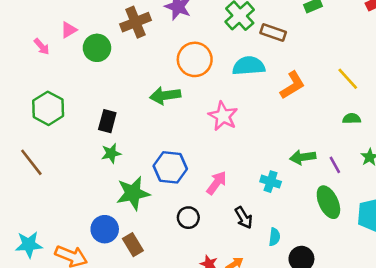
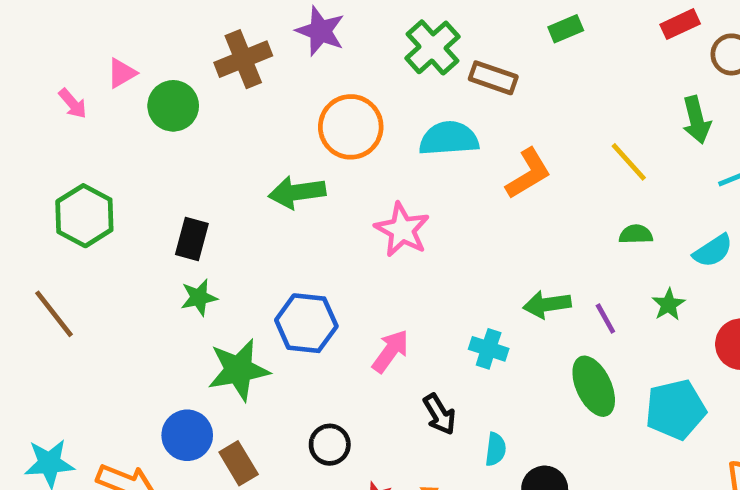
black circle: (188, 218) -> (330, 445), moved

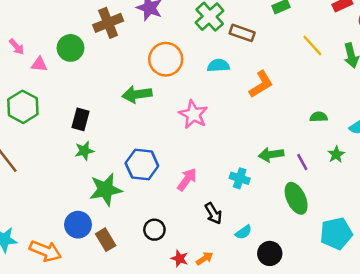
pink triangle: (122, 73) -> (39, 64), moved, turned 36
cyan semicircle: (449, 139) -> (218, 65), size x0.7
yellow line: (629, 162) -> (312, 45), moved
cyan pentagon: (675, 410) -> (336, 233), moved
cyan semicircle: (496, 449) -> (243, 232), turned 48

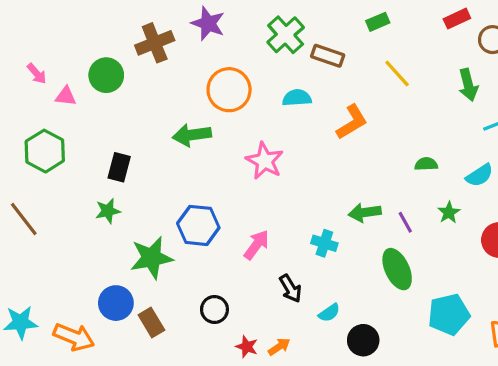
yellow line: (312, 45) -> (397, 74), moved
green star: (84, 151) -> (108, 211), moved

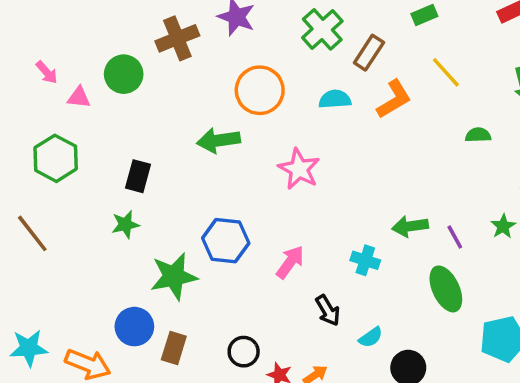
brown rectangle: (328, 56) -> (369, 53), turned -76
orange L-shape: (352, 122) -> (394, 99), moved
green semicircle: (426, 164) -> (478, 135), moved
black circle: (214, 309) -> (244, 352), moved
brown rectangle: (151, 322) -> (174, 348), turned 48

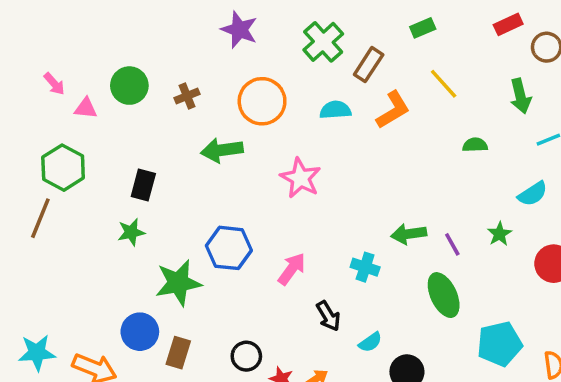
brown cross: (177, 38) -> (187, 96), moved, size x0.6
brown line: (32, 233) -> (40, 218), moved, turned 60

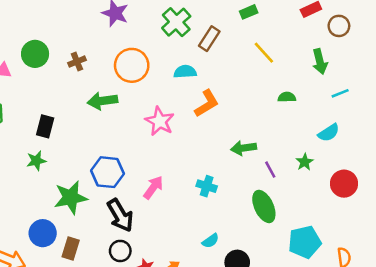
orange L-shape: (393, 110) -> (207, 103), moved
green arrow: (409, 234) -> (244, 148), moved
black arrow: (328, 316) -> (120, 215), moved, size x1.5

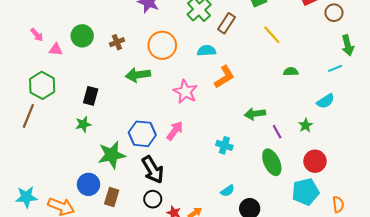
green arrow: (320, 62) -> (348, 45), moved
red circle: (344, 184) -> (315, 161), moved
pink arrow: (153, 187) -> (175, 131), moved

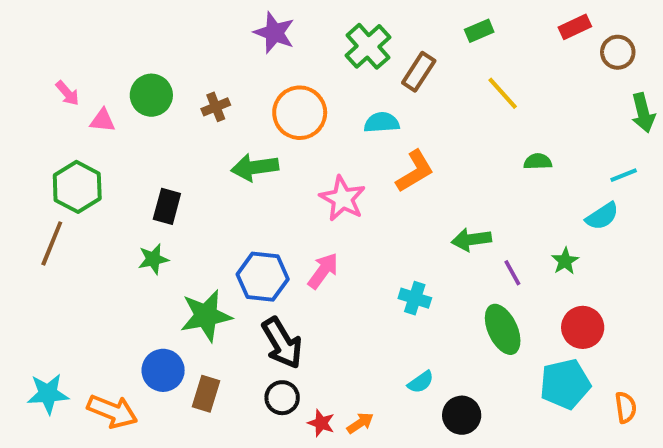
cyan line: (335, 68) -> (624, 175), moved

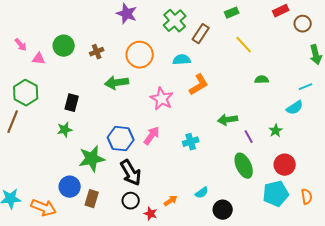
cyan cross: (415, 298) -> (191, 142), moved, turned -35
orange semicircle: (626, 407) -> (307, 197), moved
orange arrow: (360, 423) -> (171, 201), moved

